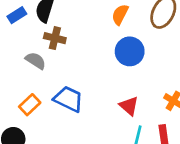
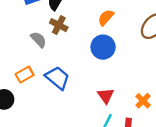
orange semicircle: (120, 14) -> (106, 18), moved
blue circle: (130, 51) -> (103, 47), moved

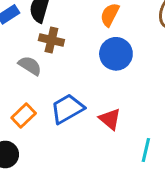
blue trapezoid: (57, 78) -> (67, 109), turned -55
red triangle: (106, 96) -> (110, 119), moved

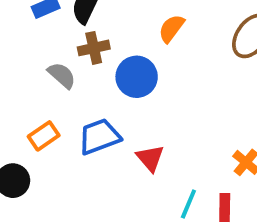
brown cross: (51, 40) -> (94, 48), turned -35
blue circle: (116, 54) -> (137, 77), moved

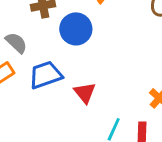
gray semicircle: (62, 75) -> (16, 43), moved

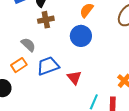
blue circle: (76, 29) -> (81, 36), moved

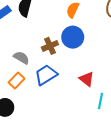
brown cross: (46, 20) -> (50, 46), moved
red triangle: (74, 78) -> (87, 79), moved

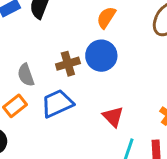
gray semicircle: (21, 58) -> (26, 75), turned -147

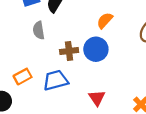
gray semicircle: (26, 75) -> (39, 30), moved

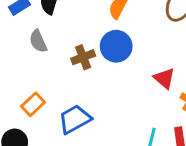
blue trapezoid: (56, 80) -> (75, 119), moved
red triangle: (97, 98) -> (164, 78), moved

